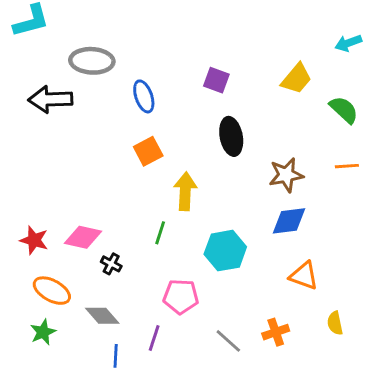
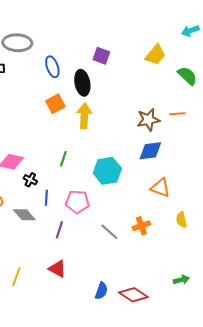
black ellipse: (231, 136) -> (82, 83), moved
orange line: (347, 166) -> (177, 114), moved
yellow arrow: (185, 191) -> (84, 116), moved
blue line: (116, 356) -> (46, 198), moved

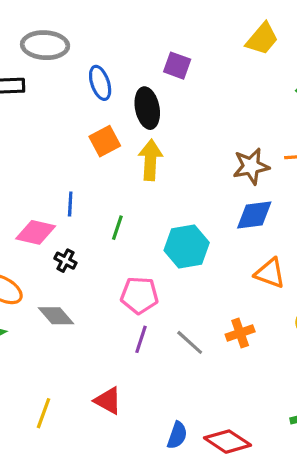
yellow trapezoid: (155, 55) -> (262, 39), moved
blue line: (46, 198) -> (70, 204), moved
purple line: (59, 230) -> (141, 339), moved

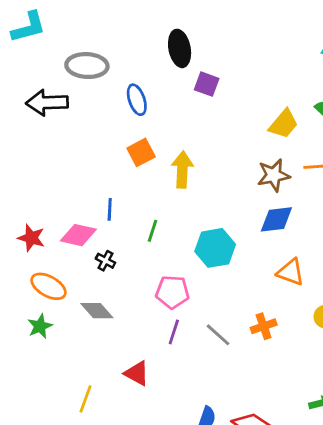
yellow trapezoid: (262, 39) -> (284, 124), moved
black ellipse: (147, 108) -> (180, 48), moved
red triangle: (108, 401) -> (137, 373), moved

